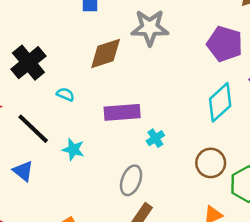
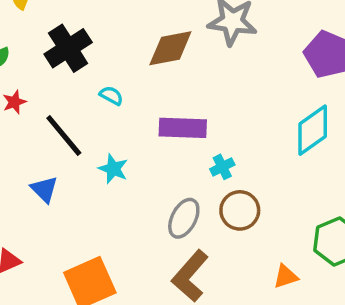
brown circle: (211, 163) -> (240, 210), moved

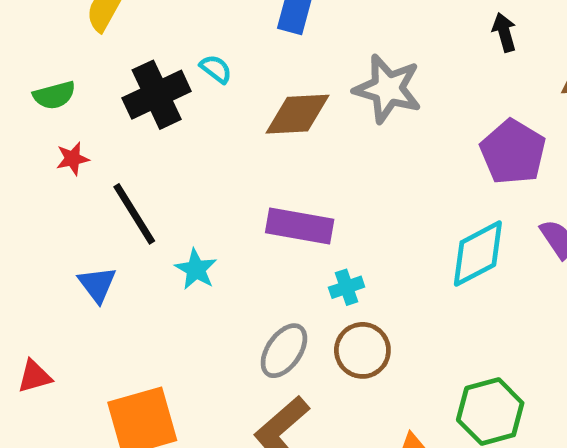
cyan semicircle: (111, 96) -> (216, 69), moved

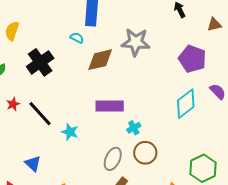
cyan semicircle: (216, 69) -> (77, 38), moved
red star: (73, 159) -> (13, 104), moved
blue triangle: (97, 284) -> (33, 164), moved

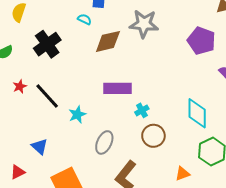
cyan diamond: (186, 104) -> (197, 113), moved, turned -52
cyan star: (70, 132) -> (77, 115), turned 30
gray ellipse: (113, 159) -> (104, 142), moved

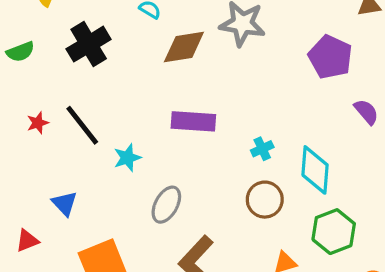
red star: (20, 86) -> (38, 123), moved
cyan cross: (142, 110) -> (262, 149), moved
brown circle: (153, 136) -> (265, 200), moved

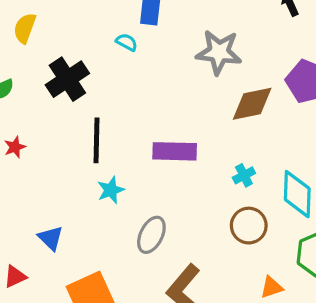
brown diamond: (184, 47) -> (252, 104), moved
red star: (38, 123) -> (15, 147), moved
black line: (82, 125) -> (97, 140), moved, turned 42

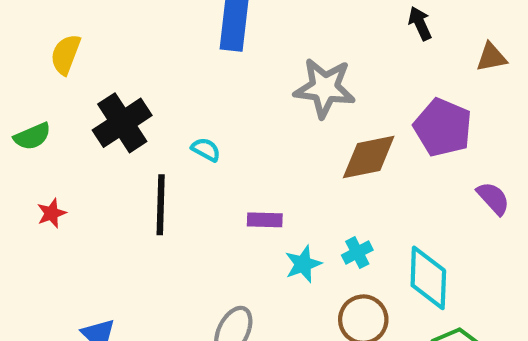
cyan semicircle: (127, 42) -> (206, 150), moved
purple rectangle: (175, 151) -> (265, 220), size x0.6
cyan star: (111, 190) -> (303, 264), moved

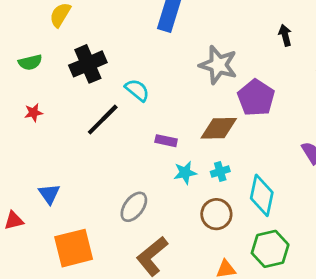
purple pentagon: (443, 127) -> (256, 98), moved
cyan semicircle: (206, 150) -> (137, 90), size x1.4
brown diamond: (369, 157) -> (219, 128), moved
black line: (161, 205) -> (103, 120), turned 33

